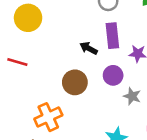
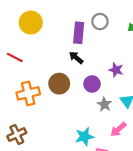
purple rectangle: (112, 36) -> (79, 33), moved
orange cross: (48, 117) -> (28, 93), moved

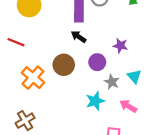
orange cross: (28, 93) -> (33, 78), turned -30
pink arrow: (118, 129) -> (128, 106), turned 77
cyan star: (84, 137) -> (95, 101), moved

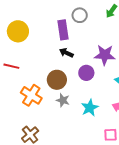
purple star: (120, 46) -> (105, 55), size x1.5
gray star: (112, 82) -> (63, 100), moved

